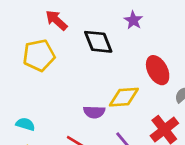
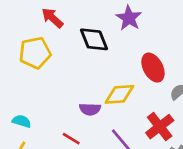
purple star: (133, 20) -> (129, 18), size x1.4

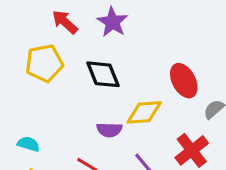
purple star: (129, 18) -> (112, 22), moved
black diamond: (94, 39) -> (103, 74), moved

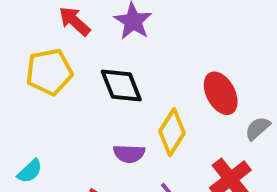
yellow diamond: (144, 112) -> (172, 132), turned -54
cyan semicircle: (28, 144) -> (30, 171), turned 120

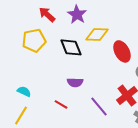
yellow diamond: (172, 132) -> (97, 34), moved, turned 60
cyan semicircle: (30, 171) -> (24, 91), turned -112

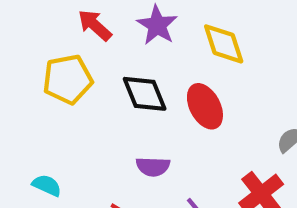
yellow diamond: (97, 34) -> (224, 44), moved, turned 70
red ellipse: (122, 51) -> (205, 106), moved

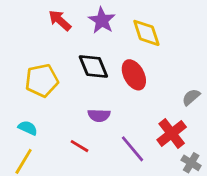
yellow pentagon: (68, 79) -> (42, 80), moved

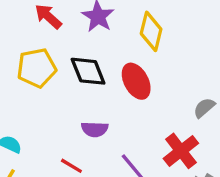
yellow diamond: (146, 33) -> (151, 31), turned 32
yellow pentagon: (42, 80) -> (37, 68), moved

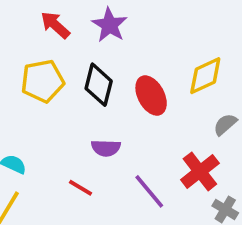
yellow diamond: (151, 31) -> (205, 76), moved, turned 51
black diamond: (88, 71) -> (99, 85), turned 36

